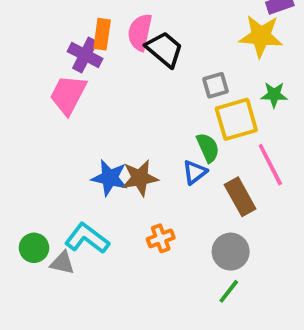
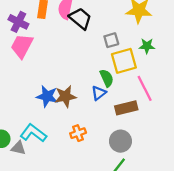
purple cross: (85, 55) -> (18, 22), moved
brown rectangle: (240, 197) -> (126, 108), turned -75

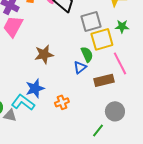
gray square: (111, 40) -> (91, 21), size x1.5
blue star: (47, 96) -> (35, 88), moved, turned -30
brown star: (65, 96) -> (44, 54), moved
gray circle: (120, 141) -> (115, 111), moved

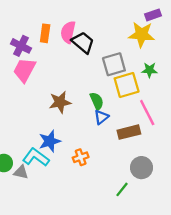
green semicircle: (87, 54) -> (97, 101), moved

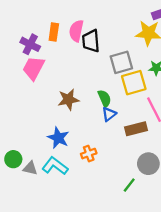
black trapezoid: (83, 42) -> (91, 41), turned -135
blue star: (50, 141) -> (58, 138), turned -30
cyan L-shape: (36, 157) -> (55, 166), moved

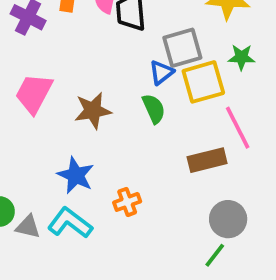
pink trapezoid: (34, 68) -> (34, 93), moved
blue triangle: (109, 114) -> (161, 72), moved
green line: (129, 185) -> (215, 255), moved

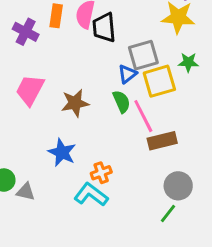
pink line: (238, 128) -> (143, 116), moved
cyan L-shape: (70, 223) -> (91, 195), moved

